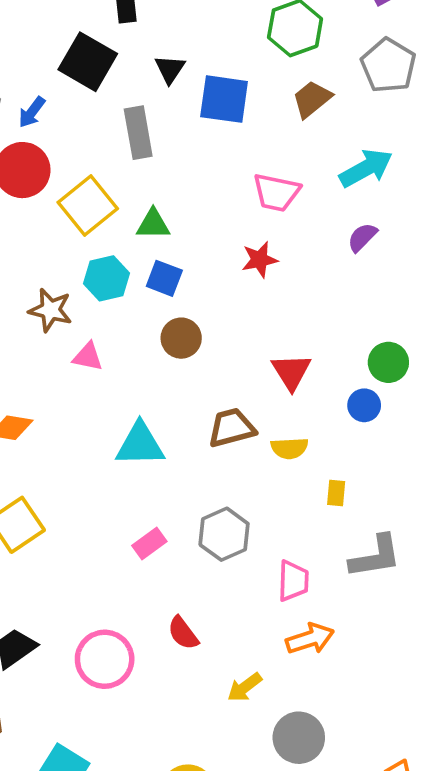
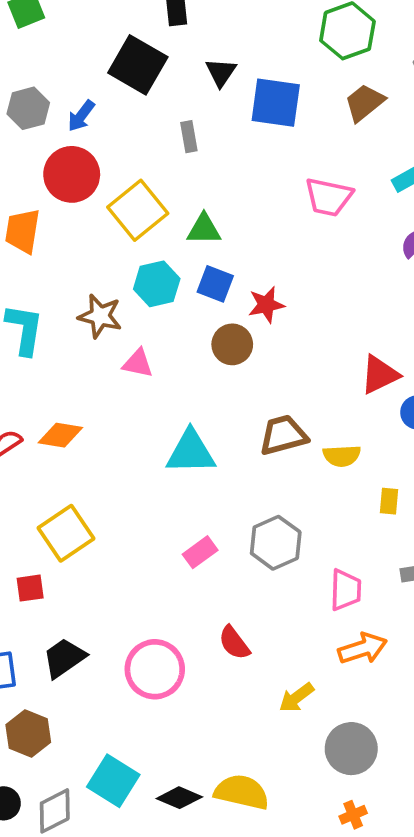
gray rectangle: (138, 133) -> (189, 137), size x0.6
red star: (260, 260) -> (266, 305), moved
red triangle: (291, 372) -> (380, 375), moved, turned 36

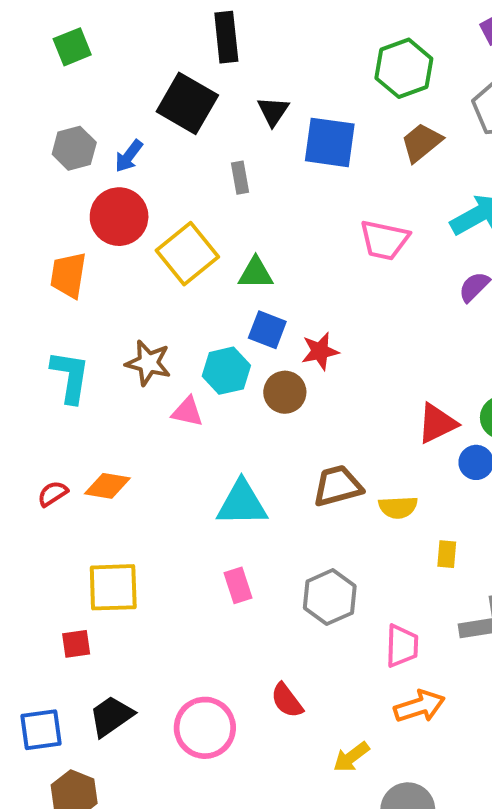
cyan hexagon: (157, 284) -> (226, 371), moved
yellow square: (66, 533) -> (113, 587), turned 32
pink rectangle: (200, 552) -> (238, 585), moved, turned -72

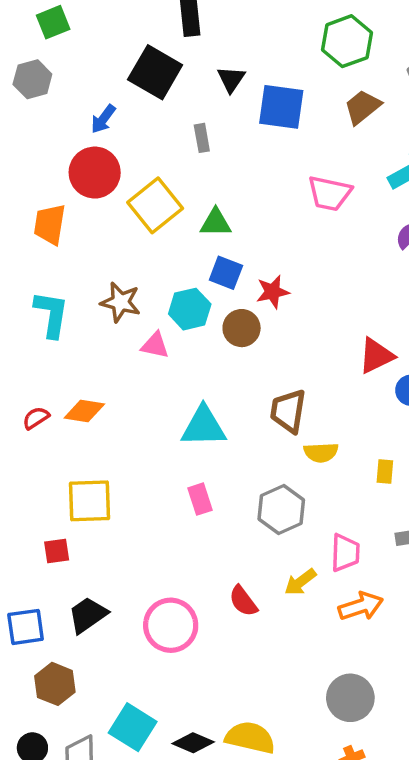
gray hexagon: (74, 148) -> (32, 79), moved
brown trapezoid: (338, 486) -> (288, 411), turned -66
yellow semicircle: (398, 507) -> (321, 452), moved
yellow arrow: (351, 757) -> (300, 582), moved

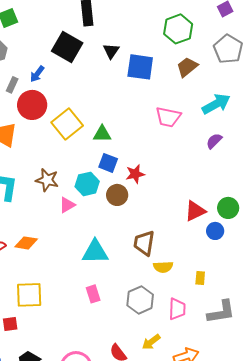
gray rectangle: (202, 138) -> (12, 85), moved, turned 35
pink triangle: (155, 345) -> (67, 205), turned -42
pink trapezoid: (345, 553) -> (177, 309), moved

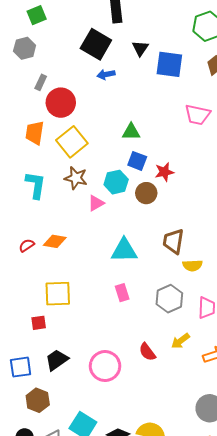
blue arrow: (37, 74) -> (106, 74), moved, turned 42
yellow square: (67, 124) -> (72, 142), moved

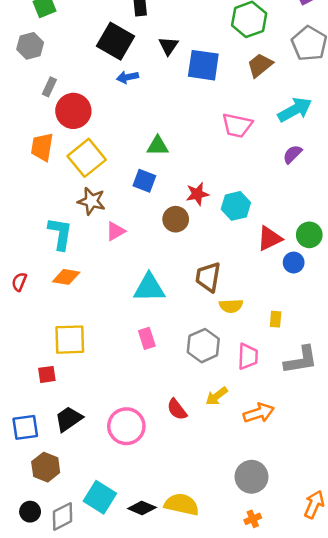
blue square: (137, 161) -> (144, 181), moved
cyan hexagon: (116, 182) -> (236, 206), moved
cyan L-shape: (36, 185) -> (60, 234), moved
red semicircle: (27, 245) -> (19, 282), moved, turned -35

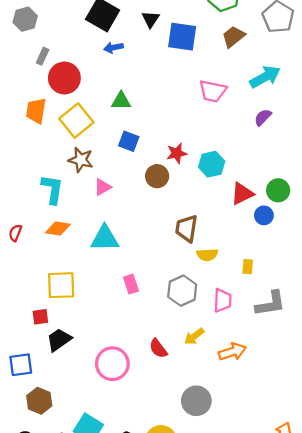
green triangle: (158, 146) -> (121, 101), moved
cyan triangle: (149, 288) -> (105, 238), moved
black trapezoid: (69, 419) -> (59, 340), moved
gray circle: (251, 477) -> (196, 401), moved

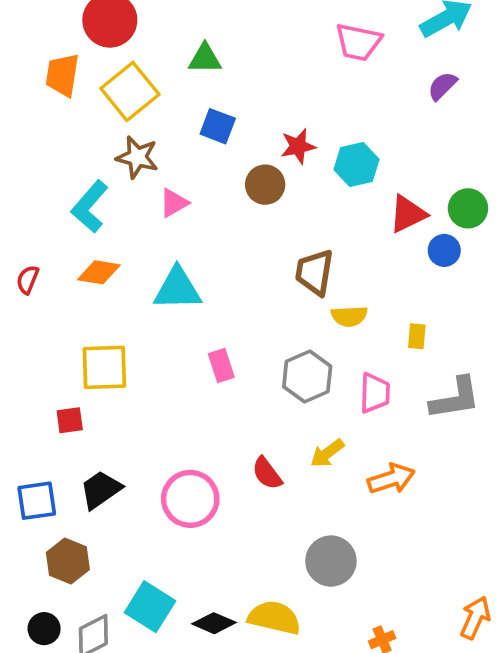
cyan L-shape: (52, 189) -> (90, 207), turned -148
black trapezoid: (59, 340) -> (101, 490), moved

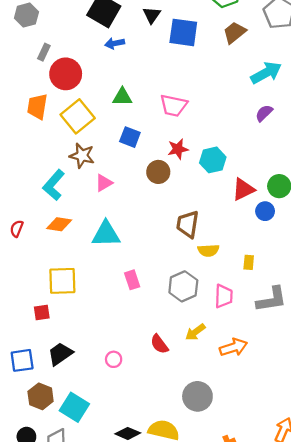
pink trapezoid: (358, 42) -> (174, 105), moved
pink circle: (190, 499) -> (114, 359), size x0.5
cyan square: (150, 607) -> (74, 407), moved

